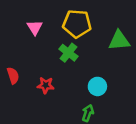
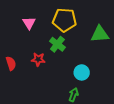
red star: (46, 85) -> (38, 59), moved

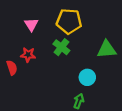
green triangle: (100, 34) -> (107, 49), moved
red star: (38, 59) -> (28, 55), moved

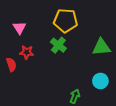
pink triangle: (31, 25) -> (19, 28), moved
cyan circle: (87, 77) -> (100, 81), moved

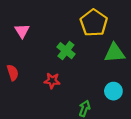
yellow pentagon: (66, 20) -> (94, 23), moved, turned 30
red star: (27, 52) -> (52, 81), moved

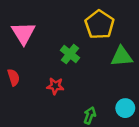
pink triangle: (22, 31) -> (23, 33), size x1.5
cyan circle: (113, 91) -> (125, 108), moved

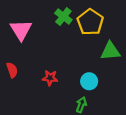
green cross: (70, 54) -> (63, 16), moved
cyan circle: (125, 108) -> (89, 81), moved

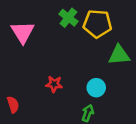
yellow pentagon: (90, 22) -> (97, 24), turned -30
red semicircle: (12, 70) -> (13, 105), moved

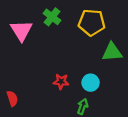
green cross: (68, 18) -> (52, 17), moved
red star: (54, 84) -> (61, 81), moved

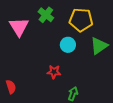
green triangle: (112, 52) -> (99, 46), turned -30
cyan circle: (91, 83) -> (68, 45), moved

